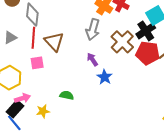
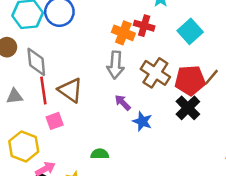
black cross: (146, 31) -> (188, 108), moved
gray triangle: (10, 38) -> (15, 96), turned 32

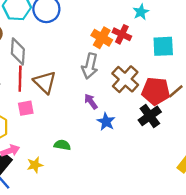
cyan square: (190, 31) -> (163, 46), turned 30

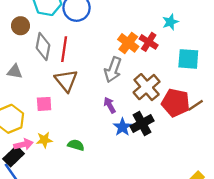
red line: (20, 79) -> (64, 49), moved
black cross: (150, 116) -> (142, 124), moved
yellow star: (35, 165) -> (44, 140), moved

